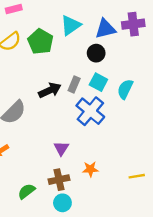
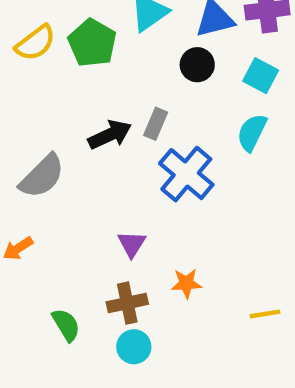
cyan square: (98, 82) -> (261, 76), moved
yellow line: (137, 176) -> (265, 314), moved
green semicircle: (27, 191) -> (66, 325), turned 96

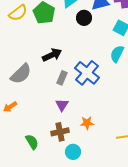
black circle: (197, 65) -> (84, 18), moved
gray rectangle: (156, 124) -> (62, 78), moved
cyan circle: (134, 347) -> (73, 152), moved

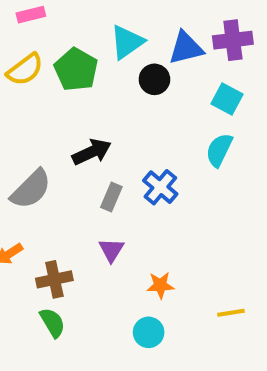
blue cross: (87, 73) -> (160, 187), size x0.7
brown cross: (60, 132) -> (54, 279), moved
cyan circle: (73, 152) -> (149, 332), moved

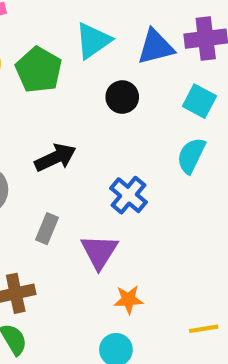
black circle: (154, 79) -> (122, 97), moved
gray rectangle: (111, 197) -> (47, 229), moved
purple triangle: (111, 250) -> (99, 252), moved, size x1.4

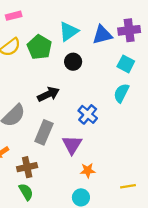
black circle: (122, 97) -> (73, 62), moved
gray rectangle: (47, 229) -> (44, 132), size x1.5

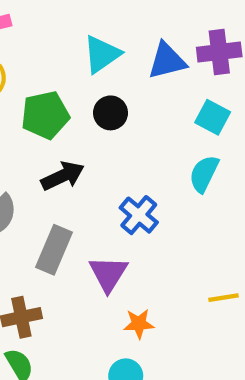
green pentagon: (39, 47) -> (45, 115), moved, turned 30
yellow line: (128, 186) -> (224, 298), moved

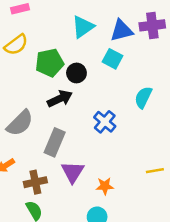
black circle: (111, 113) -> (76, 73), moved
cyan square: (213, 117) -> (112, 59), moved
purple triangle: (108, 274) -> (73, 172), moved

